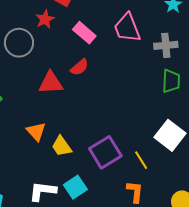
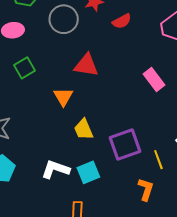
pink rectangle: (84, 33) -> (154, 80), moved
red semicircle: (79, 67) -> (122, 21), moved
orange triangle: (36, 131) -> (63, 97), moved

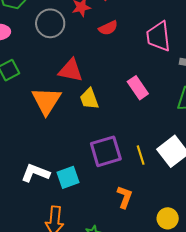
orange triangle: (63, 97) -> (46, 101), size x1.5
yellow trapezoid: (84, 129) -> (89, 99), moved
yellow line: (158, 160) -> (141, 155), moved

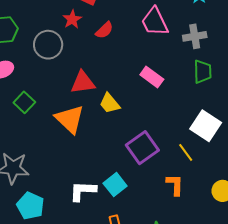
yellow line: (141, 155) -> (186, 152), moved

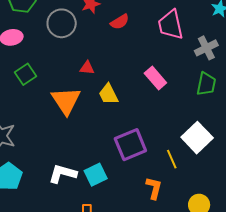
gray cross: (195, 36) -> (206, 48), turned -30
red triangle: (83, 82) -> (87, 68), size x0.6

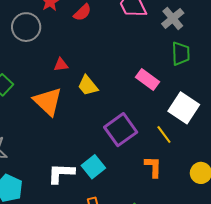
pink rectangle: (155, 78) -> (148, 80), moved

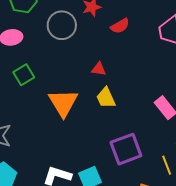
red triangle: (61, 65) -> (99, 69), moved

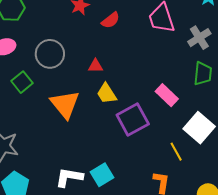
gray circle: (62, 25) -> (50, 54), moved
purple square: (126, 149) -> (133, 119), moved

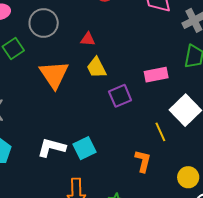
pink rectangle: (167, 95) -> (156, 75), turned -60
purple square: (133, 119) -> (120, 96), size x0.7

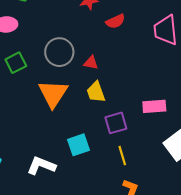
gray circle: (44, 23) -> (59, 52), moved
yellow line: (160, 132) -> (122, 156), moved
cyan square: (84, 148) -> (78, 145), moved

